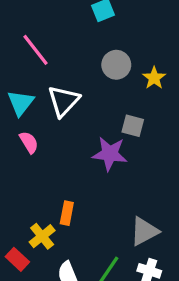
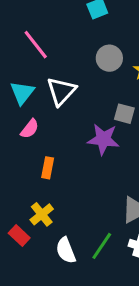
pink semicircle: (29, 142) -> (30, 129), turned 70
orange rectangle: (67, 213) -> (48, 168), moved

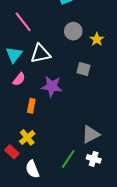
white triangle: (61, 91) -> (41, 54), turned 35
purple star: (103, 139) -> (52, 86), moved
white semicircle: (66, 250) -> (32, 169), moved

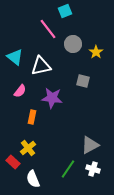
pink line: (23, 22) -> (48, 29), moved
cyan triangle: (14, 55) -> (15, 57), moved, turned -30

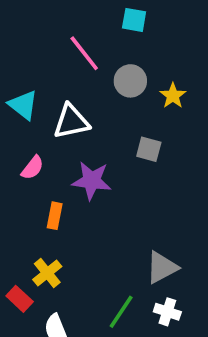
cyan square: (65, 11) -> (134, 20), moved, turned 32

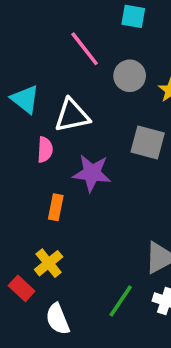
gray square: (149, 149) -> (148, 142), size x1.4
pink semicircle: (32, 168) -> (45, 150), moved, turned -35

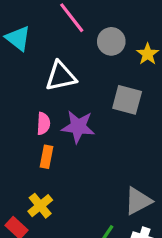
cyan triangle: (25, 99) -> (18, 38), moved
pink semicircle: (45, 150) -> (43, 124), moved

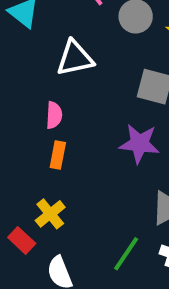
purple star: (78, 127) -> (139, 144), moved

